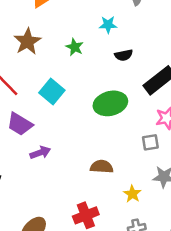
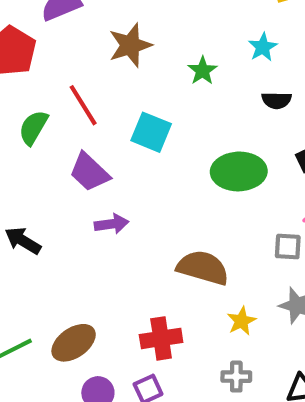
cyan star: (108, 25) -> (263, 47), turned 30
cyan square: (52, 91) -> (151, 132), turned -30
brown semicircle: (102, 167) -> (203, 268), size x1.4

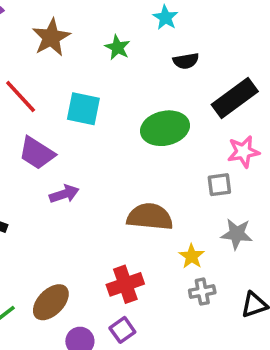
gray cross: (236, 377) -> (202, 292), moved

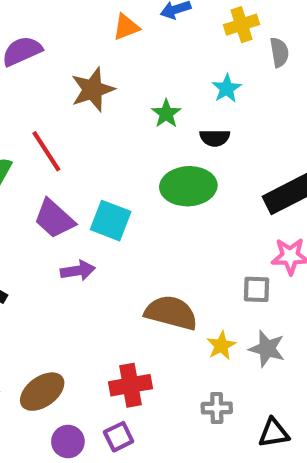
black semicircle: (186, 61) -> (215, 138), moved
cyan square: (83, 109) -> (111, 221), moved
green ellipse: (165, 128) -> (188, 186), moved
yellow star: (192, 256) -> (221, 346), moved

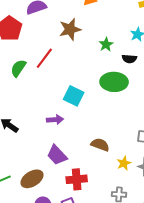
red line: (46, 151) -> (44, 58), turned 65
purple trapezoid: (54, 219) -> (57, 155), moved
brown semicircle: (171, 313) -> (100, 145), size x0.7

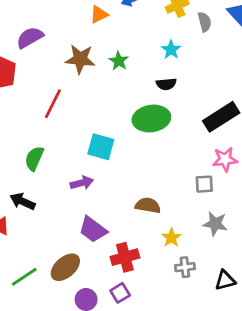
brown star: (70, 29) -> (80, 59), turned 30
green star: (106, 44) -> (119, 61), moved
green semicircle: (18, 68) -> (34, 158), moved
yellow star: (124, 163) -> (171, 238), moved

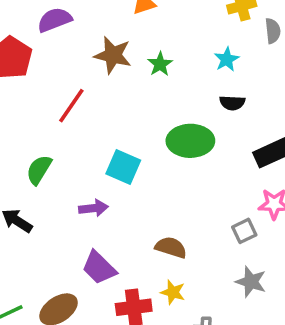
black semicircle: (166, 84) -> (232, 103), moved
gray square: (204, 184) -> (244, 231), turned -30
yellow star: (171, 238) -> (173, 292), moved, turned -30

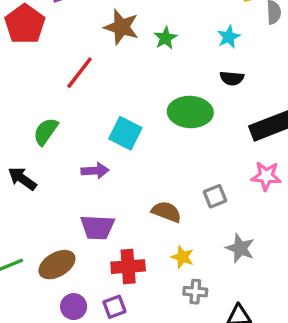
gray square: (244, 231) -> (215, 196), moved
purple trapezoid: (99, 268) -> (97, 227), turned -45
yellow star: (173, 292) -> (182, 257), moved

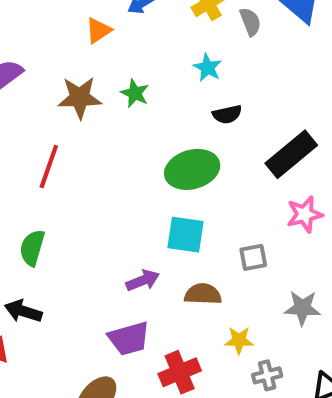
cyan square: (125, 133) -> (186, 235), moved
purple arrow: (95, 171) -> (143, 280), moved
gray square: (215, 196) -> (253, 257), turned 30

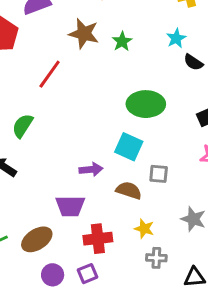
black semicircle: (227, 114) -> (193, 62), moved, turned 30
gray square: (253, 257) -> (159, 174), moved

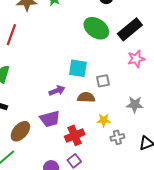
green ellipse: (146, 104) -> (96, 28), moved, turned 50
brown ellipse: (37, 239) -> (20, 131), moved

